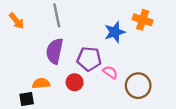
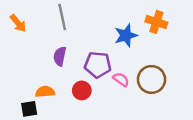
purple semicircle: (55, 51) -> (60, 56), size x0.7
brown circle: (138, 86) -> (152, 79), moved

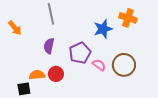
orange arrow: (18, 23) -> (15, 28), moved
purple pentagon: (98, 65) -> (80, 53), turned -30
red circle: (82, 90) -> (56, 74), moved

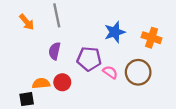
orange cross: (128, 18) -> (152, 38), moved
orange arrow: (15, 28) -> (27, 22), moved
purple pentagon: (80, 53) -> (89, 59), turned 30

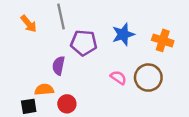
purple semicircle: (54, 51) -> (59, 66), moved
purple pentagon: (89, 59) -> (84, 43), moved
red circle: (62, 82) -> (67, 104), moved

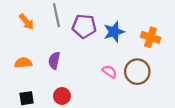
purple pentagon: (84, 43) -> (84, 26), moved
orange semicircle: (44, 90) -> (23, 63), moved

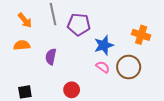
blue star: (114, 32) -> (104, 45), moved
orange semicircle: (23, 63) -> (22, 45), moved
red circle: (62, 96) -> (72, 90), moved

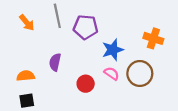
orange semicircle: (22, 45) -> (26, 76), moved
red circle: (72, 90) -> (86, 84), moved

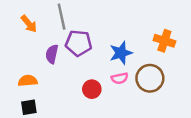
purple pentagon: (86, 27) -> (79, 43), moved
purple semicircle: (55, 62) -> (52, 54), moved
pink semicircle: (112, 73) -> (120, 78), turned 133

